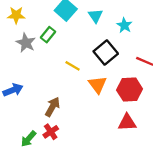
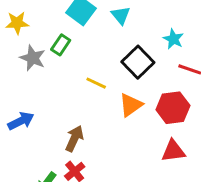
cyan star: (124, 25) -> (173, 39), moved
orange triangle: (98, 85) -> (131, 105), turned 36

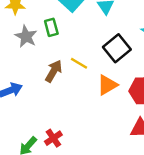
green rectangle: (61, 45) -> (51, 27), turned -54
brown arrow: (74, 139) -> (54, 71), moved

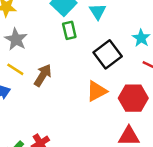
green rectangle: (51, 27) -> (69, 30), moved
yellow line: (79, 63) -> (15, 69), moved

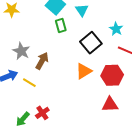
gray star: (16, 39) -> (21, 51), moved
yellow line: (15, 69) -> (29, 83), moved

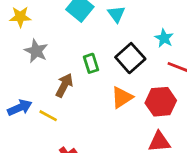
green rectangle: (61, 26) -> (91, 63), moved
gray star: (21, 51) -> (36, 51), moved

